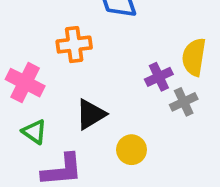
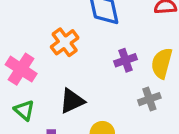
orange cross: (74, 45) -> (65, 42), turned -36
purple cross: (159, 77) -> (126, 60), moved

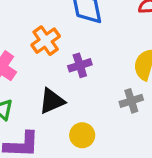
purple cross: (126, 60) -> (80, 65), moved

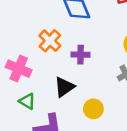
purple cross: (80, 65) -> (81, 55), turned 30

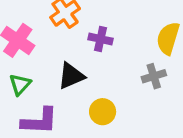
green triangle: (27, 101) -> (20, 84), turned 30

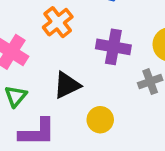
purple cross: (101, 39) -> (113, 47), moved, size x1.4

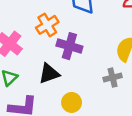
purple cross: (113, 47) -> (69, 46), moved

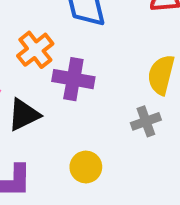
black triangle: (49, 74) -> (24, 115), moved

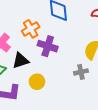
yellow circle: (86, 167) -> (37, 82), moved

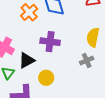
orange cross: (31, 29) -> (29, 12), moved

